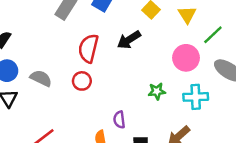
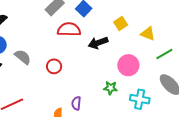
yellow triangle: (187, 15) -> (148, 34), turned -49
red semicircle: (88, 48) -> (69, 29), moved, turned 65
pink circle: (186, 58) -> (128, 65), moved

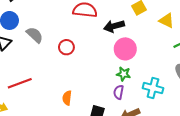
pink circle: (128, 65) -> (125, 49), moved
purple semicircle: (76, 103) -> (119, 92), moved

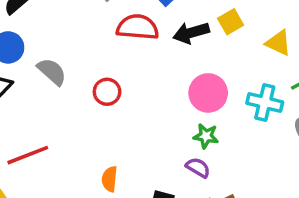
black arrow: (114, 26) -> (191, 33), moved
cyan cross: (153, 88) -> (265, 103), moved
purple semicircle: (119, 92) -> (198, 168), turned 112

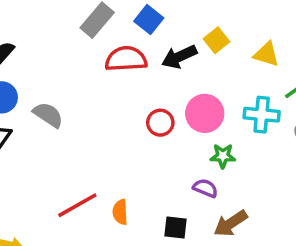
red circle: (107, 92) -> (160, 123), moved
green star: (206, 136) -> (223, 156), moved
red line: (28, 155) -> (77, 205), moved

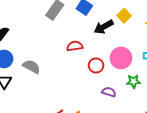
red semicircle: (126, 59) -> (75, 46), moved, size x0.7
purple semicircle: (205, 188) -> (109, 92), moved

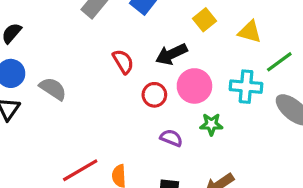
black arrow: (104, 27) -> (171, 54), moved
red semicircle: (75, 46) -> (123, 62), turned 63

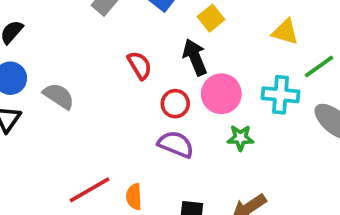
yellow square: (204, 20) -> (211, 18), moved
black arrow: (171, 54) -> (195, 57), turned 92
purple semicircle: (171, 138) -> (176, 144), moved, size x1.4

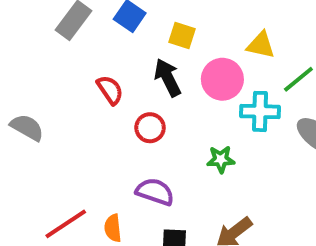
yellow square: (211, 18) -> (182, 35), turned -30
pink circle: (221, 94) -> (222, 79), moved
purple semicircle: (176, 144) -> (155, 192), moved

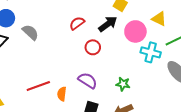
black arrow: (168, 78) -> (108, 24), turned 66
red semicircle: (110, 90) -> (77, 23), turned -105
green star: (221, 159) -> (123, 84), moved

